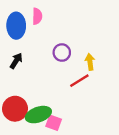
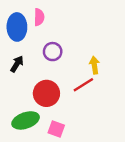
purple circle: (62, 53) -> (53, 52), moved
red circle: (15, 109) -> (46, 93), moved
green ellipse: (38, 115) -> (26, 120), moved

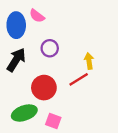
pink semicircle: (39, 17) -> (37, 16), turned 126
black arrow: (17, 64) -> (16, 60), size x1.5

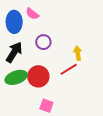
green ellipse: (24, 113) -> (16, 77), moved

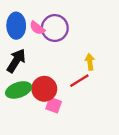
pink semicircle: (32, 14) -> (37, 28), moved
purple circle: (43, 42) -> (55, 28), moved, size x1.5
pink square: (46, 106) -> (54, 105), moved

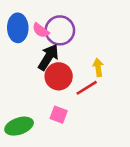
black arrow: (16, 61) -> (48, 57), moved
red circle: (44, 89) -> (59, 76), moved
green ellipse: (19, 90) -> (19, 126), moved

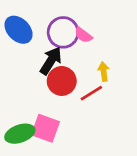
blue ellipse: (18, 28) -> (19, 30), turned -44
pink semicircle: (41, 30) -> (83, 35), moved
pink square: (59, 115) -> (46, 128), moved, size x1.5

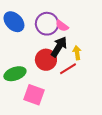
black arrow: (51, 61) -> (59, 47), moved
green ellipse: (20, 134) -> (15, 74), moved

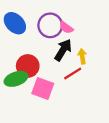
red circle: (46, 60) -> (28, 66), moved
pink square: (34, 95) -> (43, 88), moved

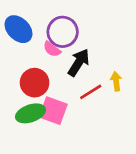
pink semicircle: (66, 27) -> (52, 49), moved
yellow arrow: (82, 56) -> (116, 81), moved
green ellipse: (16, 79) -> (31, 113), moved

